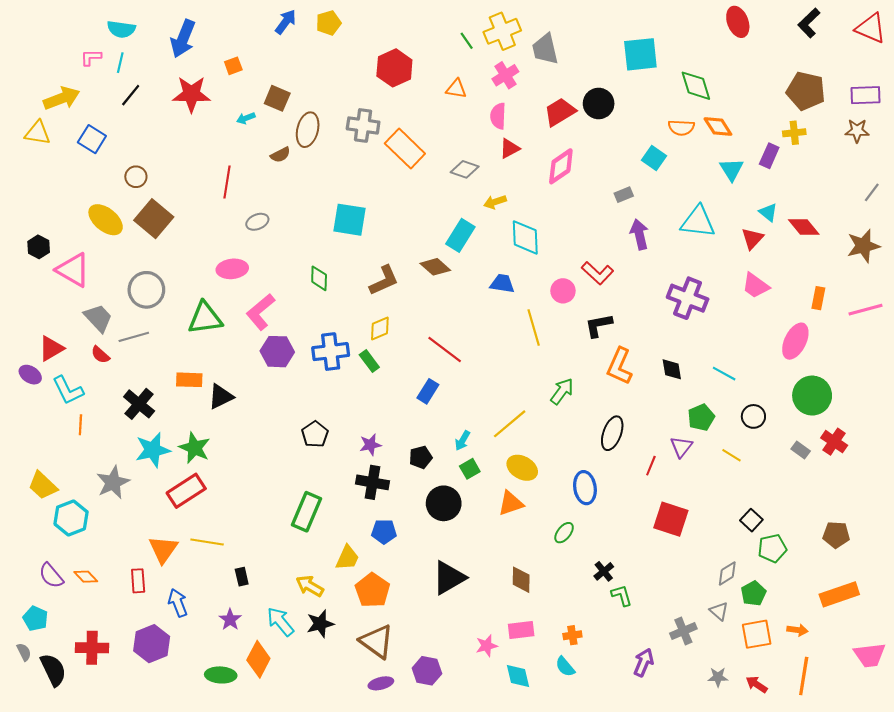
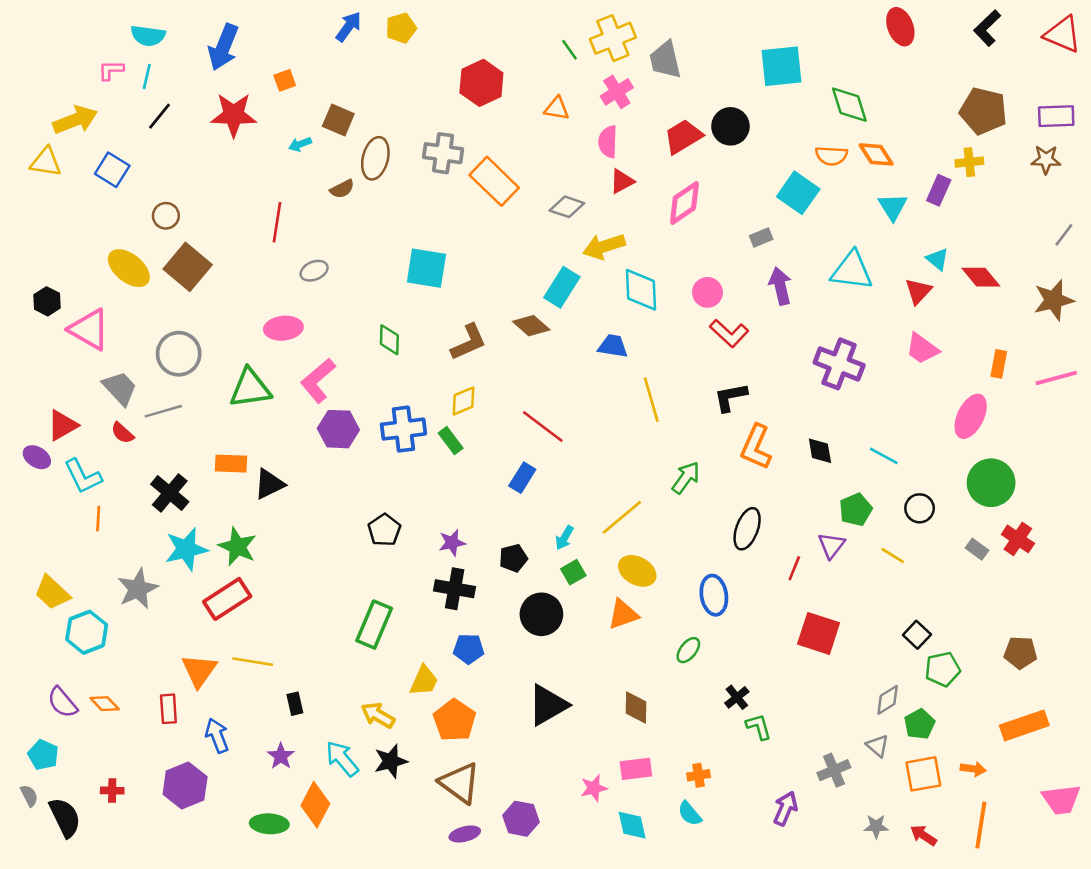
cyan square: (654, 158) -> (798, 193), size x1.4
yellow arrow: (495, 202) -> (604, 246), size x1.5
pink circle: (563, 291) -> (707, 292), moved
red cross: (92, 648) -> (112, 791), size x0.6

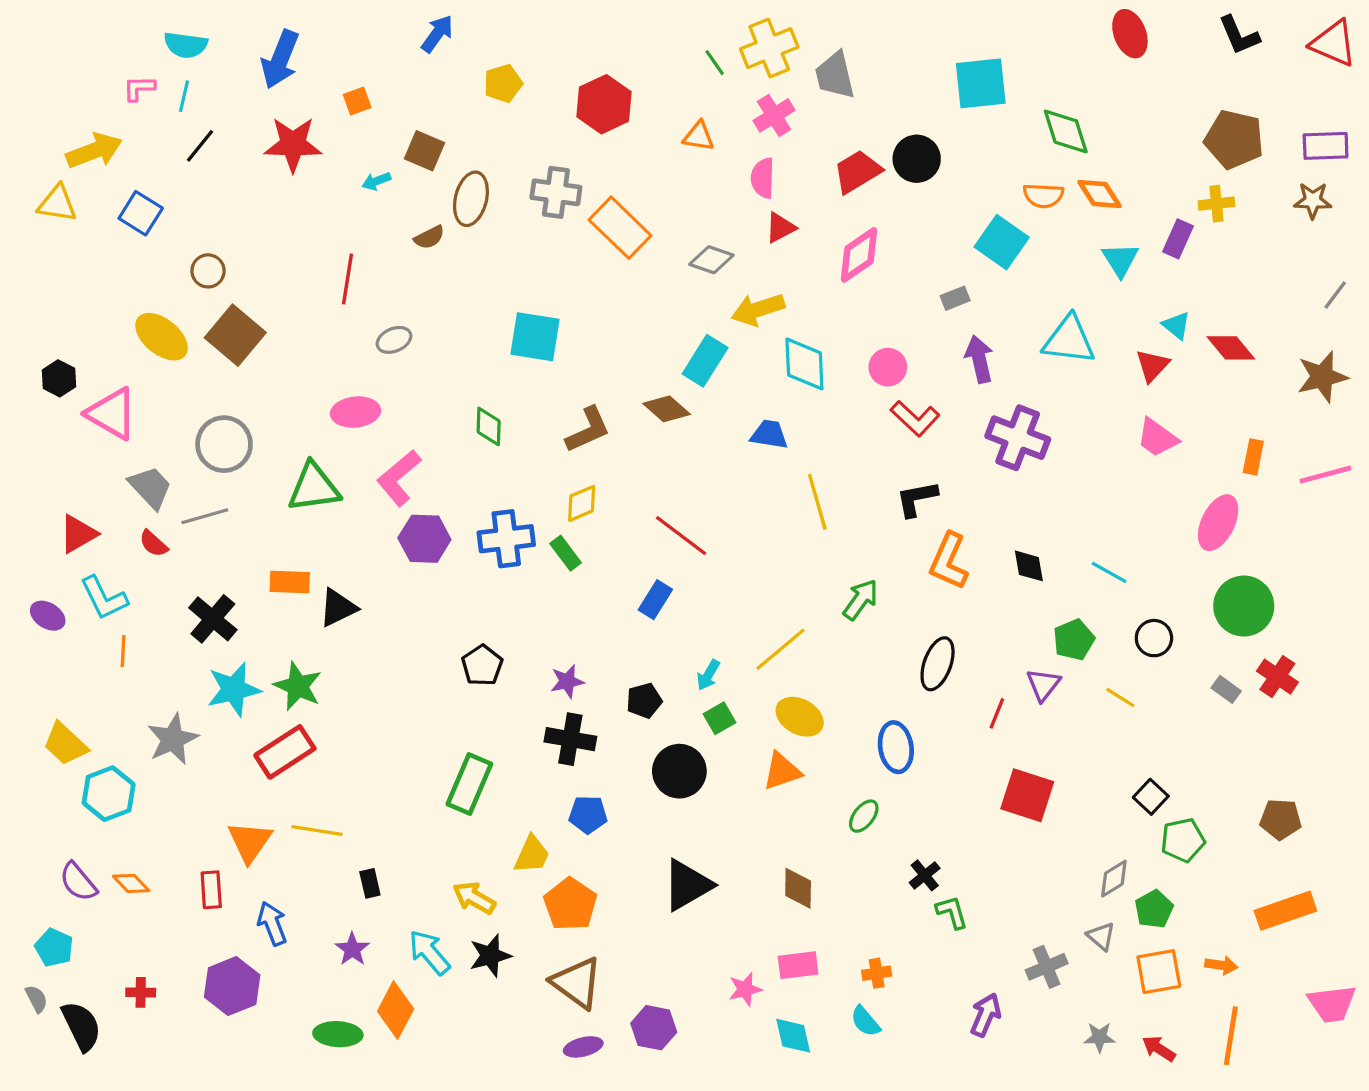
yellow pentagon: (401, 28) -> (503, 83), moved
black L-shape: (987, 28) -> (1239, 35), turned -69
purple cross: (839, 364) -> (1018, 438), moved
purple ellipse: (37, 457) -> (48, 616), moved

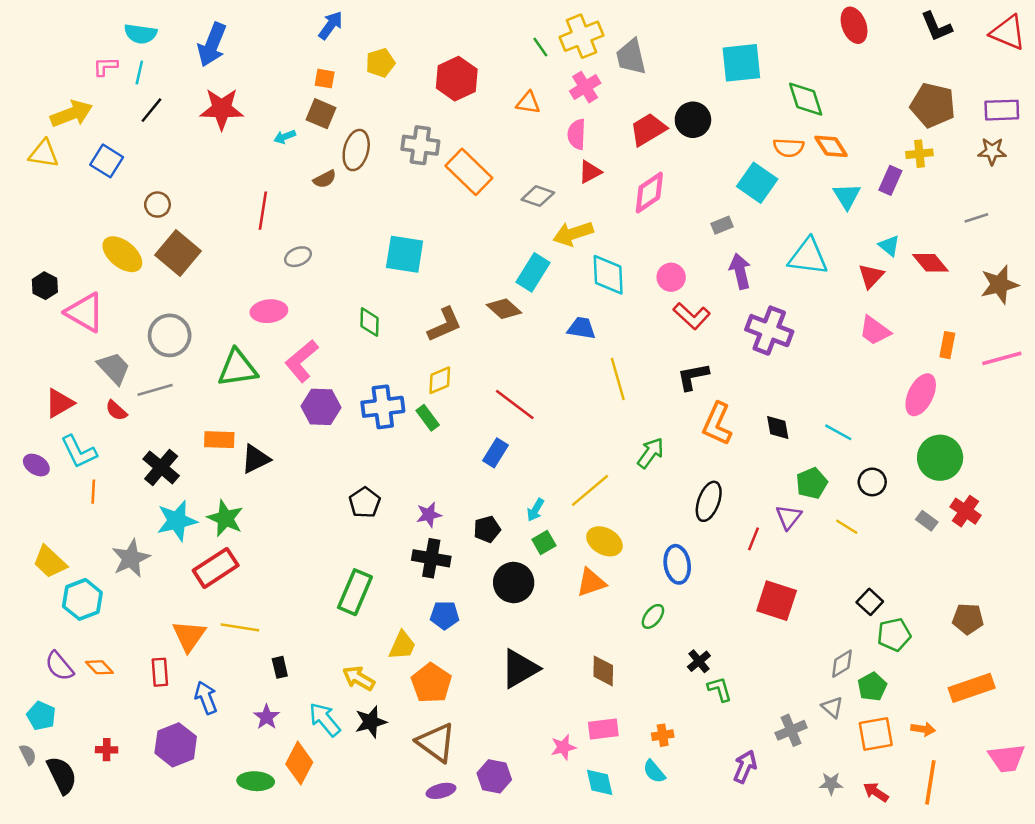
orange square: (357, 101) -> (325, 79), moved, turned 30
gray line: (1335, 295) -> (976, 218), moved, turned 35

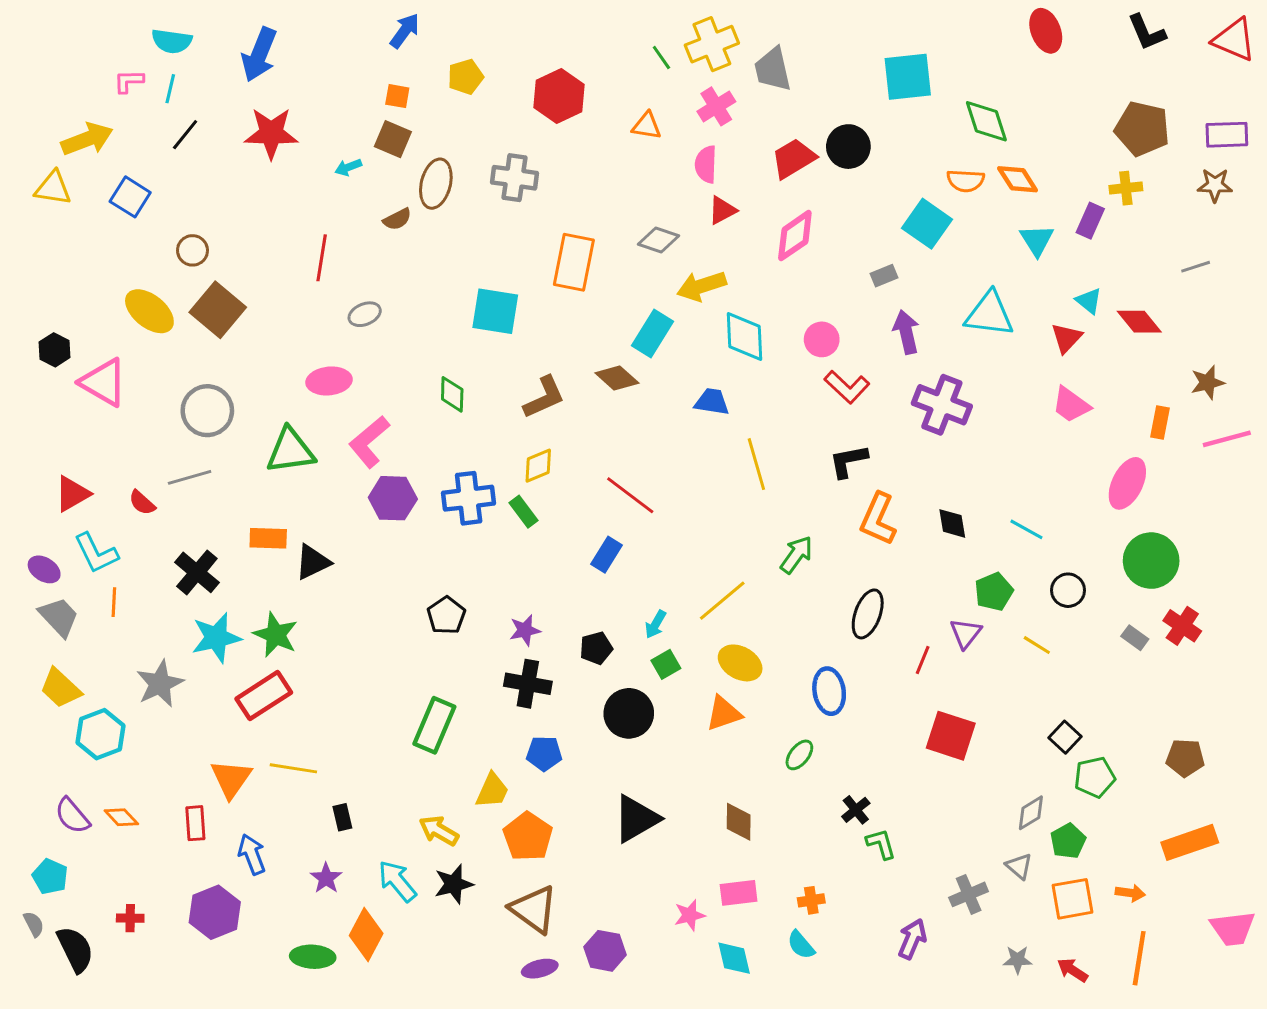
orange rectangle: (469, 172) -> (574, 262), moved, turned 57
brown star: (999, 285) -> (1207, 382), moved, size x0.7
gray trapezoid: (114, 368) -> (59, 617), moved

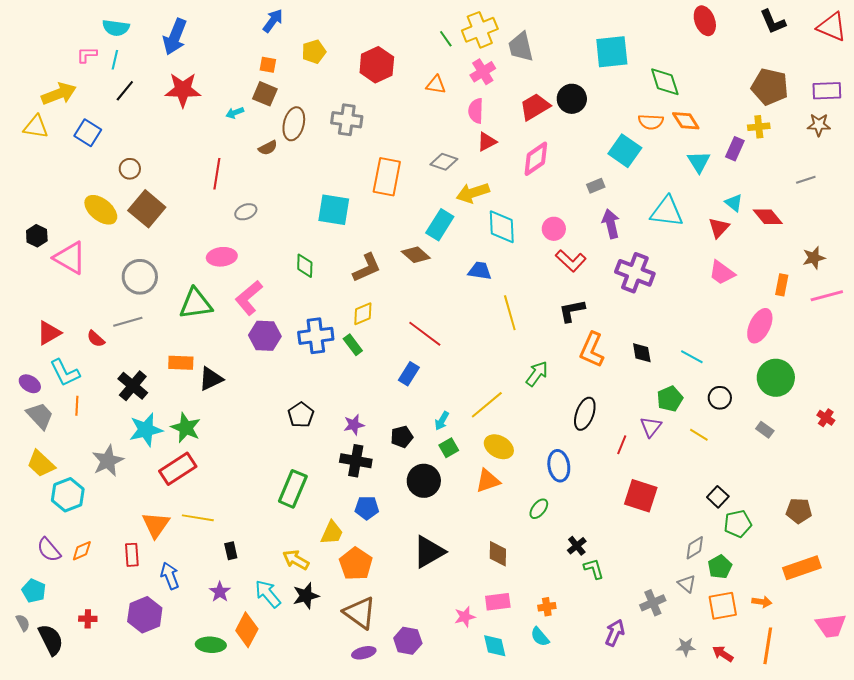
red cross: (1182, 626) -> (826, 418), moved, size x0.7
orange diamond: (121, 817) -> (82, 551), turned -70

